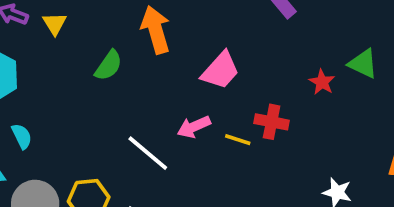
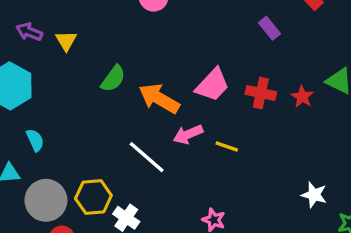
orange arrow: (156, 30) -> (159, 99), moved, turned -45
red cross: (272, 122) -> (261, 93), moved

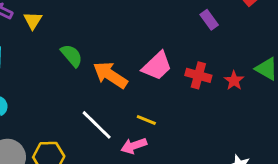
green semicircle: (113, 79) -> (72, 56), turned -80
pink arrow: (188, 134) -> (134, 146), moved
yellow line: (227, 146) -> (146, 120), moved

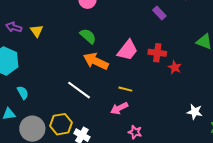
green semicircle: (72, 56) -> (88, 36), moved
red star: (234, 81) -> (175, 67), moved
white line: (97, 125) -> (79, 90), moved

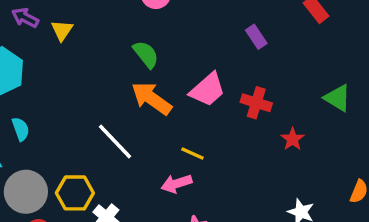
purple rectangle: (159, 13) -> (256, 37), moved
red star: (175, 67) -> (293, 139), moved

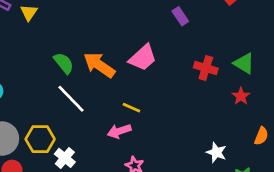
green semicircle: (146, 54) -> (64, 63), moved
red cross: (256, 103) -> (206, 68), moved
red star: (293, 139) -> (241, 96), moved

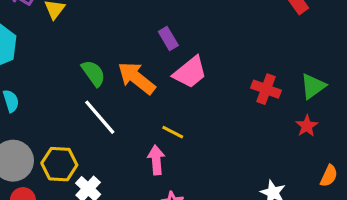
purple rectangle: (180, 16) -> (168, 39), moved
green triangle: (244, 63) -> (313, 86), turned 50
pink arrow: (119, 131) -> (156, 160), turned 100

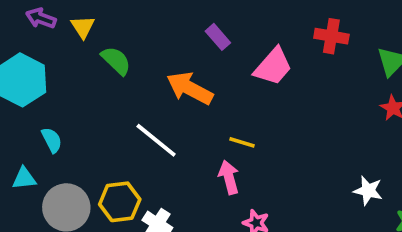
pink trapezoid: (190, 72) -> (273, 66), moved
green semicircle: (93, 73) -> (116, 61), moved
red cross: (266, 89) -> (331, 36), moved

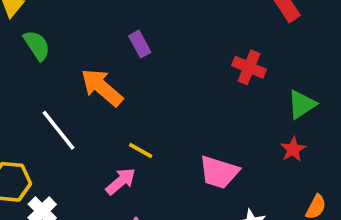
pink trapezoid: (273, 66) -> (219, 172), moved, turned 54
pink arrow: (229, 177) -> (121, 181), turned 52

